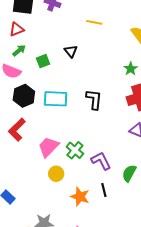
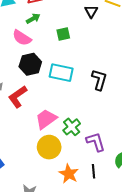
black triangle: (71, 51) -> (91, 11), moved
green square: (43, 61) -> (63, 34), moved
yellow circle: (56, 174) -> (49, 147), size x1.5

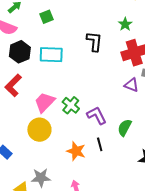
black L-shape: (99, 80) -> (94, 41), moved
yellow circle: (49, 147) -> (39, 130), moved

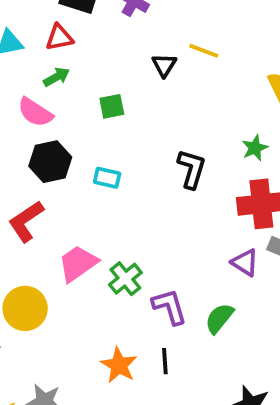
cyan rectangle: (51, 55) -> (107, 178), size x0.6
green semicircle: (125, 128) -> (219, 318), moved
yellow circle: (39, 130) -> (25, 308), moved

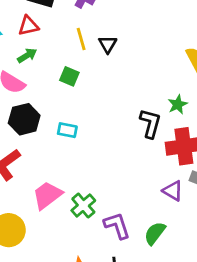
yellow line: (204, 51) -> (81, 39), moved, turned 55
green square: (112, 106) -> (69, 76), turned 36
black L-shape: (192, 169) -> (150, 123), moved

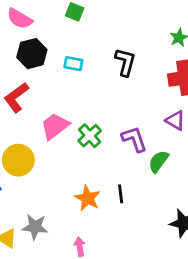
black L-shape: (150, 123) -> (125, 62), moved
purple L-shape: (117, 226) -> (134, 139), moved

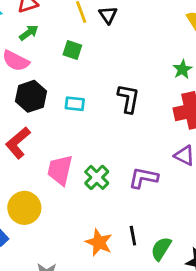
pink trapezoid: (55, 126) -> (60, 170), turned -36
purple L-shape: (134, 139) -> (143, 178), turned -56
green semicircle: (158, 161) -> (161, 249), moved

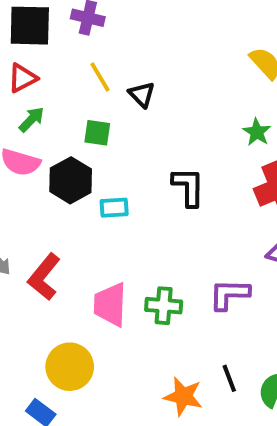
black triangle: (108, 15) -> (142, 94), moved
black hexagon: (31, 96) -> (71, 180), moved
green cross: (97, 177) -> (164, 306), turned -30

